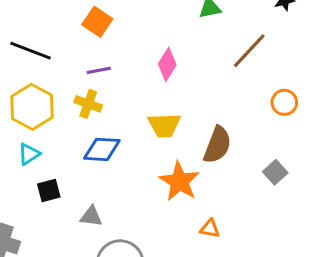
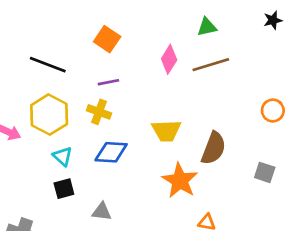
brown line: (249, 51) -> (211, 65), moved, turned 30
pink diamond: (167, 64) -> (169, 59), moved
cyan triangle: (29, 154) -> (63, 156), moved, turned -45
gray square: (275, 172) -> (265, 172), turned -30

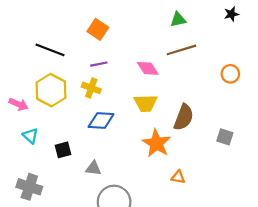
pink diamond: (169, 59) -> (148, 68), moved, turned -65
orange circle: (273, 111) -> (230, 74), moved
cyan triangle: (63, 156) -> (30, 136), moved

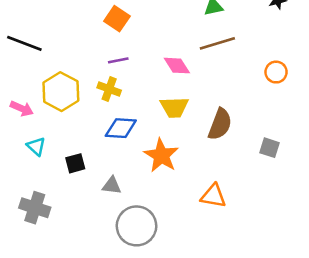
black line: (50, 50) -> (24, 43), moved
orange star: (156, 143) -> (161, 156), moved
orange triangle: (178, 177) -> (213, 196), size x1.5

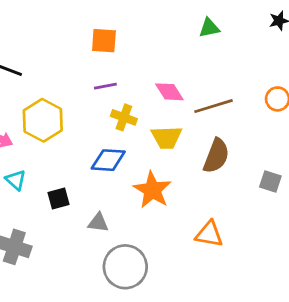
orange square: (117, 19) -> (104, 41), turned -30
brown line: (217, 43) -> (213, 106), moved
yellow cross: (109, 89) -> (124, 117), moved

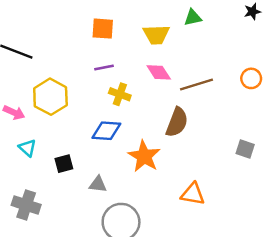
yellow trapezoid: (167, 137) -> (156, 35), moved
brown semicircle: (216, 156) -> (177, 122), moved

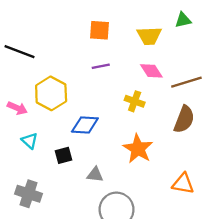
yellow cross: (120, 94) -> (135, 101), moved
brown semicircle: (177, 122) -> (184, 119), moved
blue diamond: (106, 131) -> (85, 125), moved

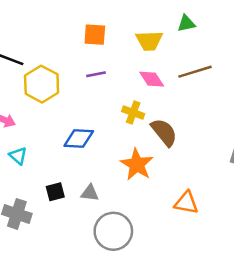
brown line: (186, 82) -> (195, 72), moved
yellow hexagon: (51, 93) -> (42, 84), moved
brown semicircle: (184, 119) -> (164, 132), moved, turned -60
black square: (63, 155) -> (55, 192), moved

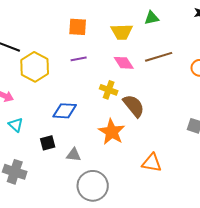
black square: (55, 192) -> (48, 143), moved

